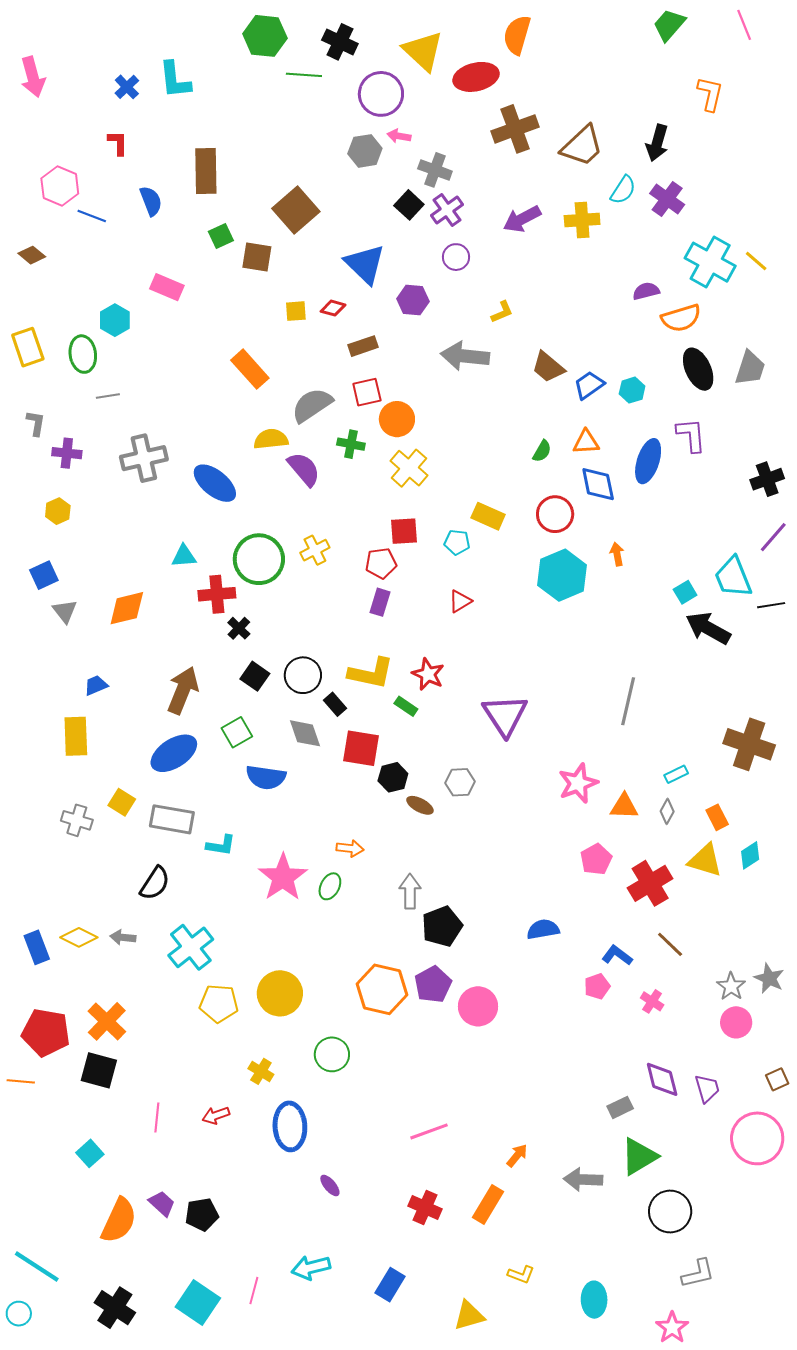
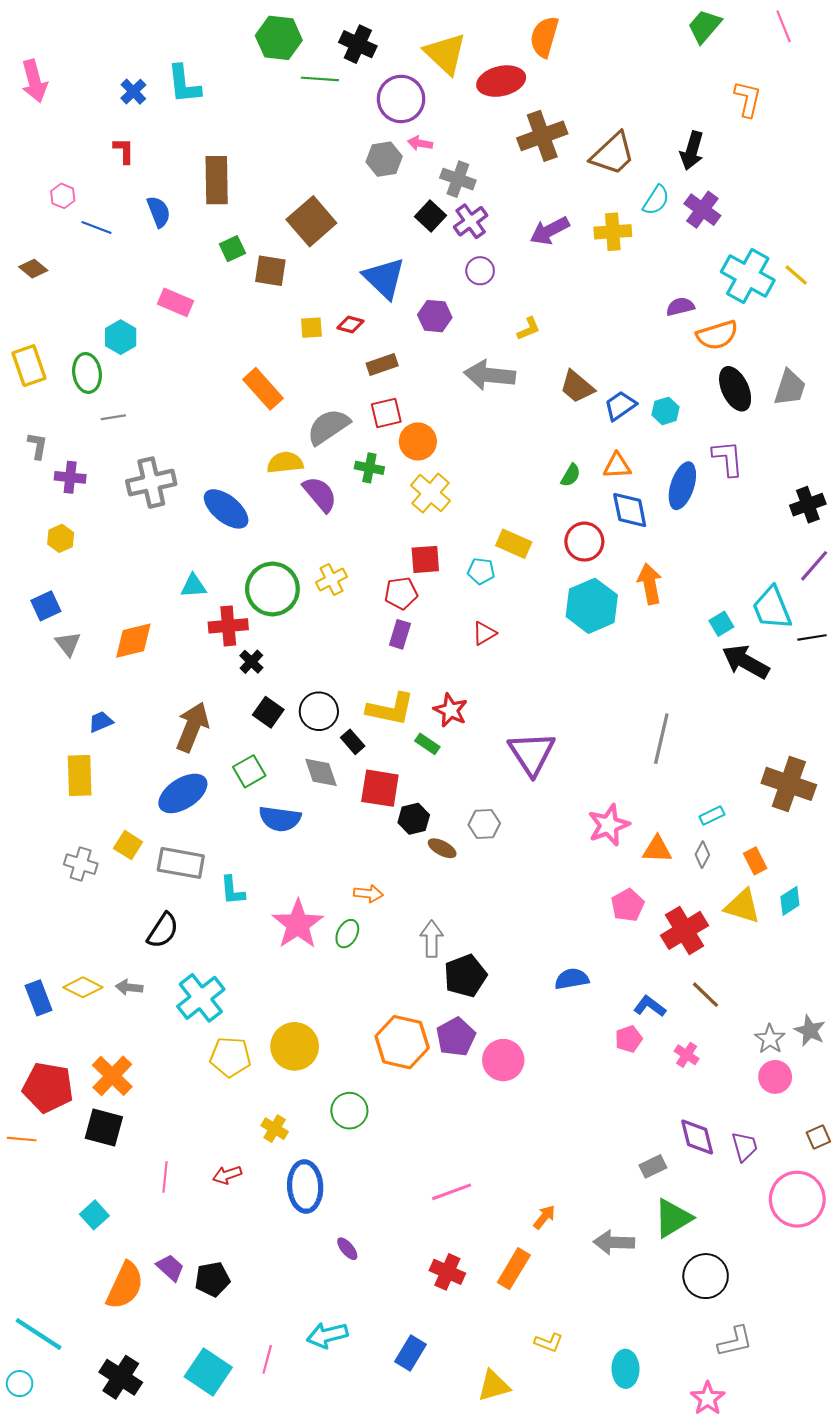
pink hexagon: (60, 186) -> (63, 196), size x0.6
orange arrow: (617, 554) -> (650, 584), size x1.6
cyan L-shape: (221, 845) -> (232, 890), turned 76

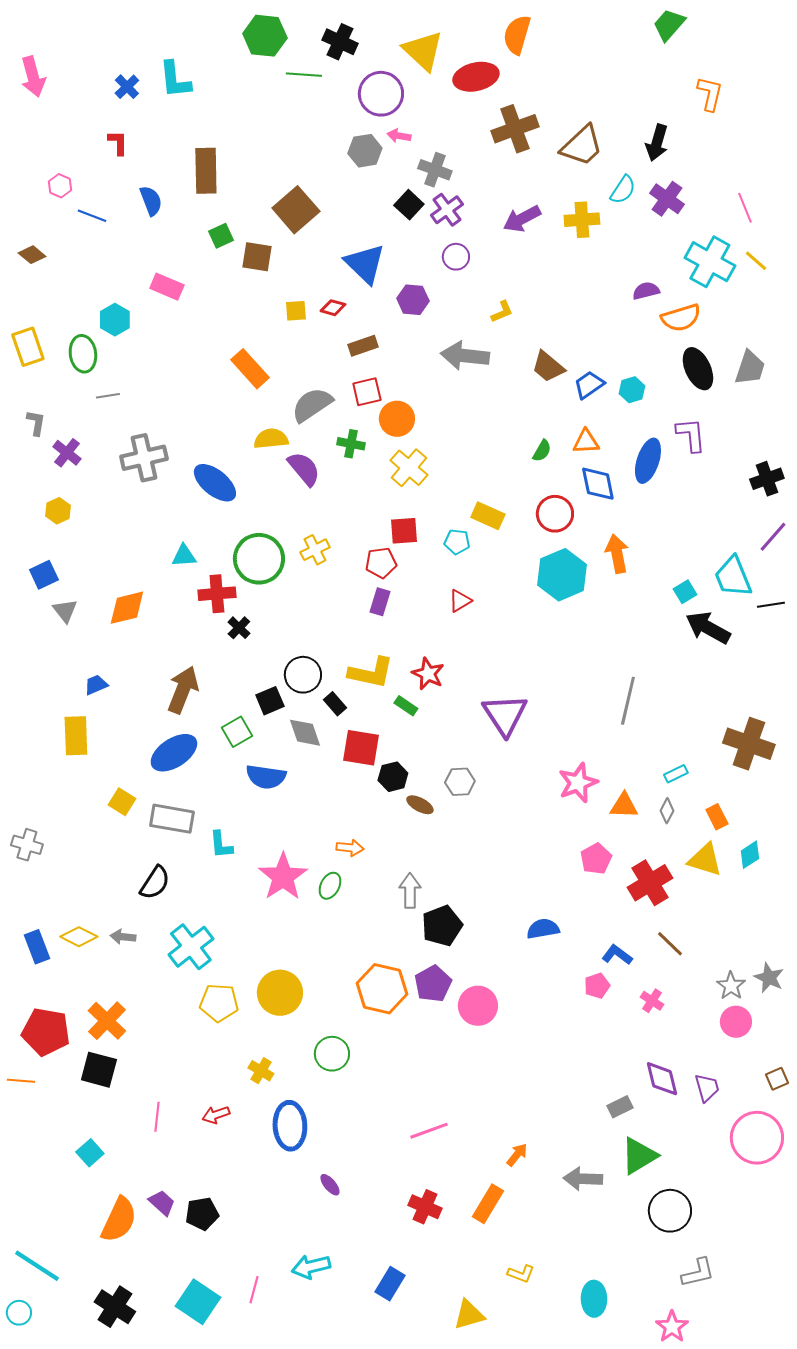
pink line: (784, 26) -> (745, 208), moved
purple cross: (70, 477) -> (67, 453), turned 32
black square: (268, 712) -> (270, 701), moved, turned 32
gray cross: (81, 864) -> (27, 845), moved

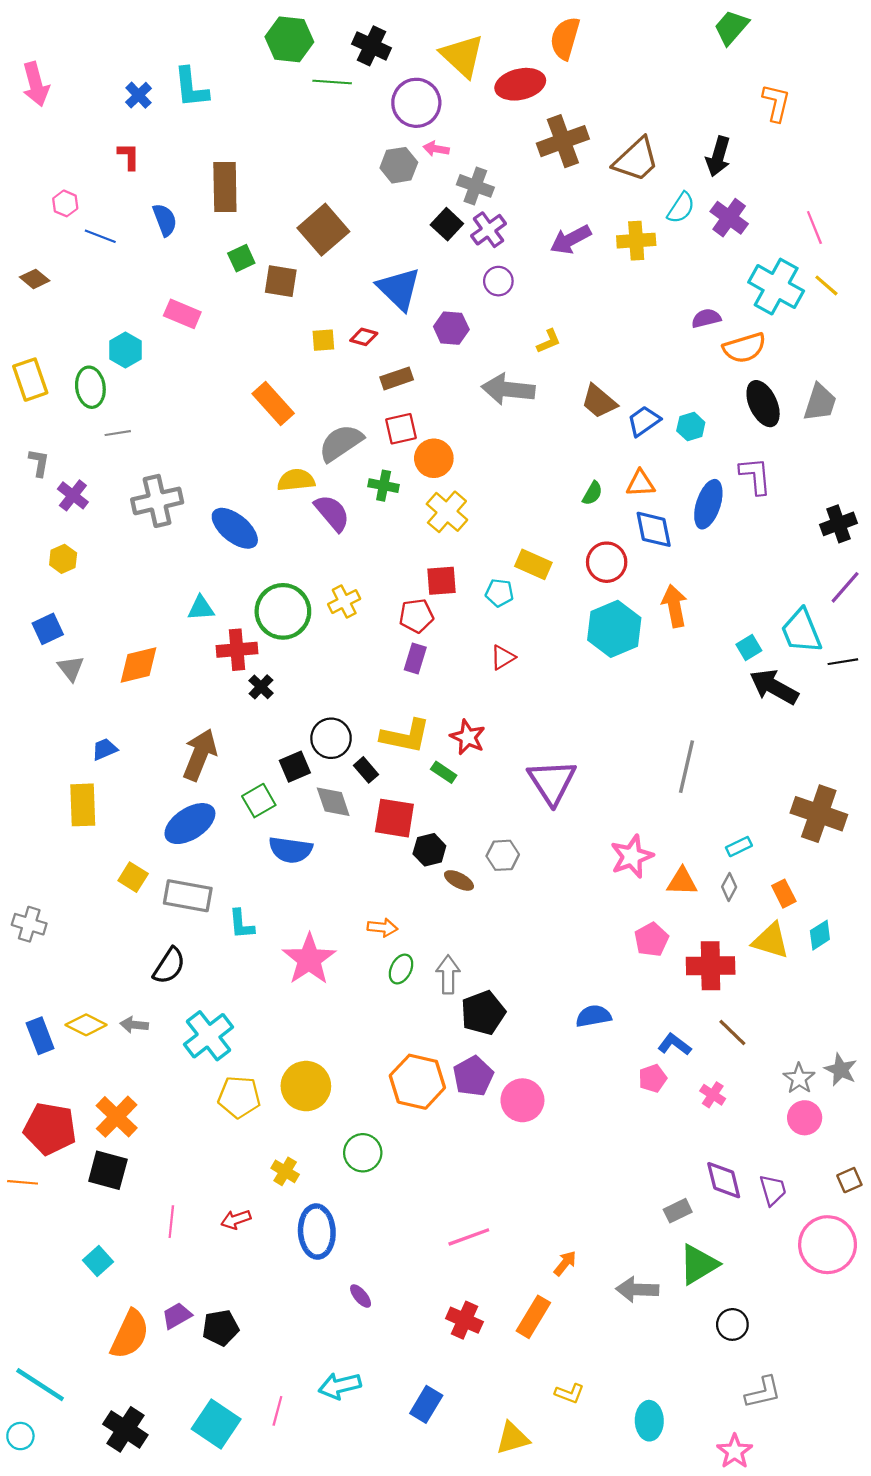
red cross: (650, 883) -> (711, 966), turned 30
green ellipse: (330, 886) -> (401, 969), moved
purple trapezoid: (162, 1203) -> (177, 1316), turned -72
black circle: (670, 1211) -> (732, 1324), size x0.7

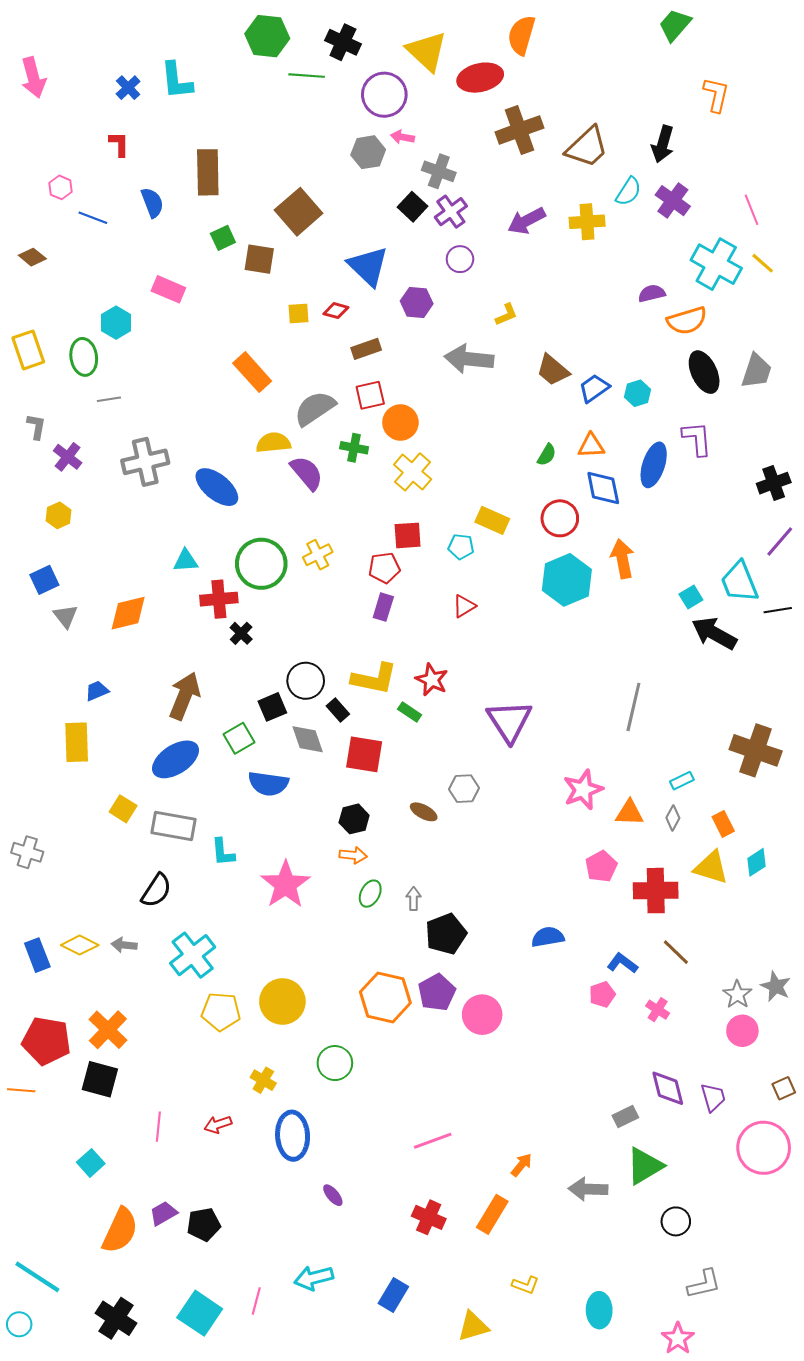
black hexagon: (429, 850) -> (354, 819), moved
gray arrow: (448, 974) -> (414, 899), size x0.7

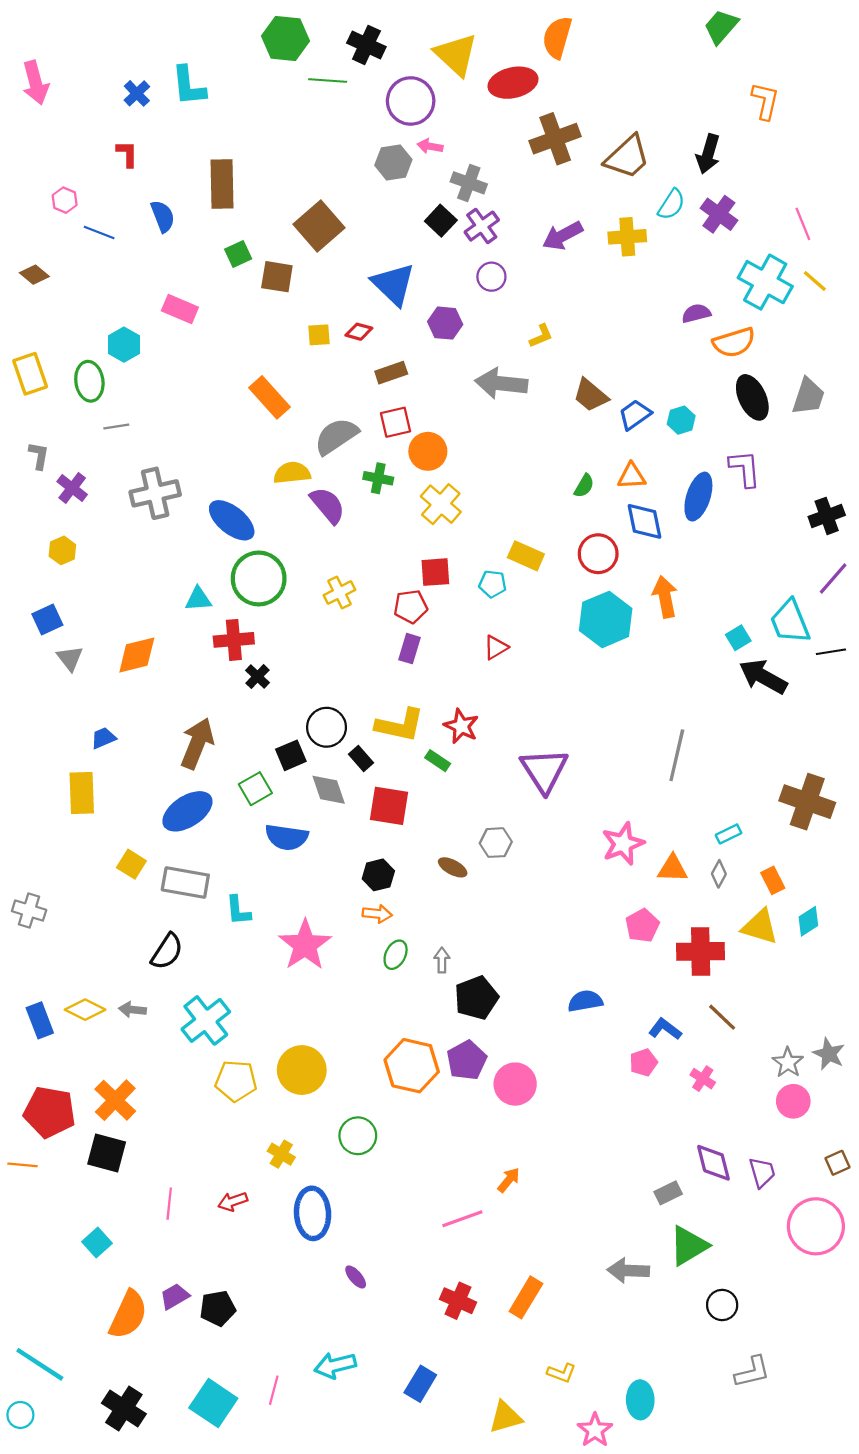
green circle: (261, 564) -> (259, 578), moved
orange arrow: (522, 1165) -> (509, 1180), moved
pink star: (678, 1338) -> (595, 1430), moved

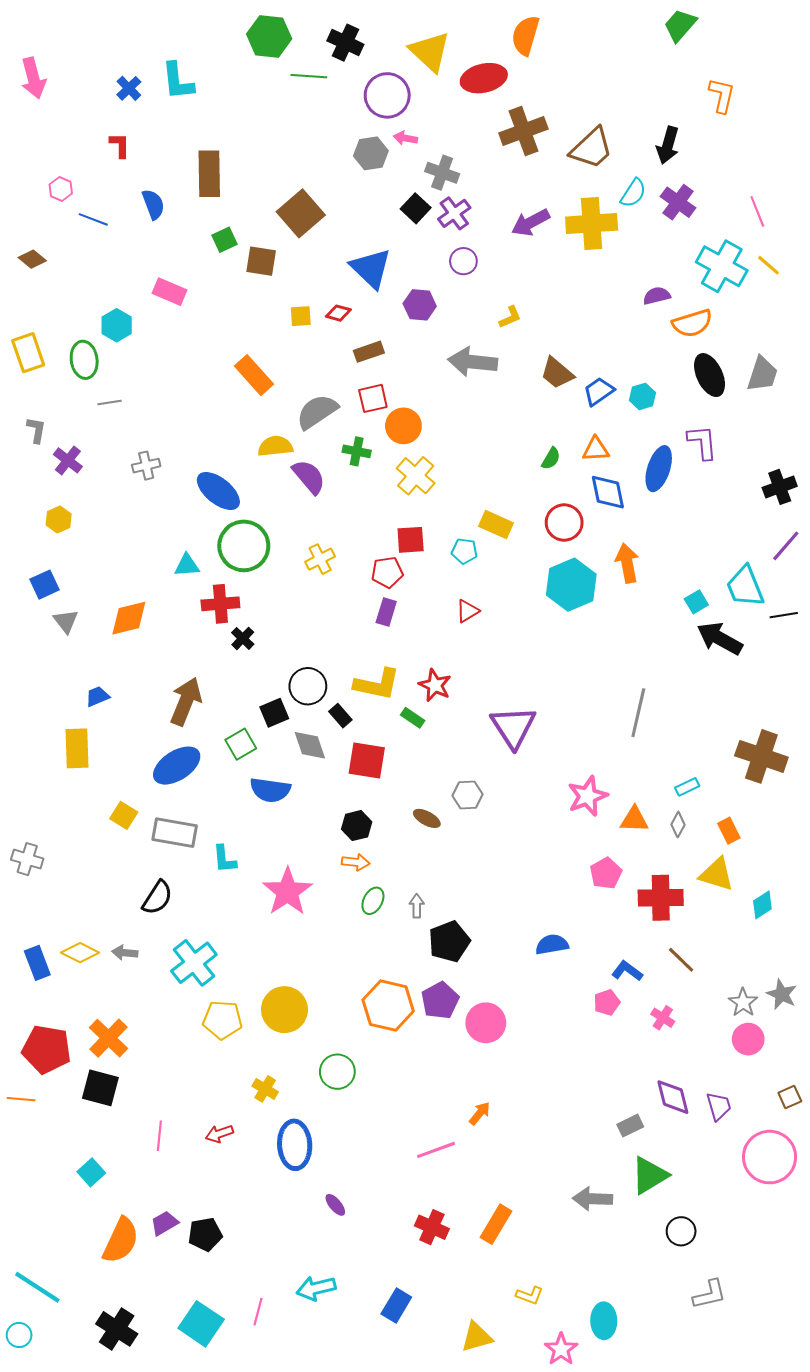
yellow cross: (627, 237) -> (592, 224), size x1.4
gray cross: (155, 493) -> (146, 466), size x0.6
cyan diamond: (808, 921) -> (762, 905), moved

